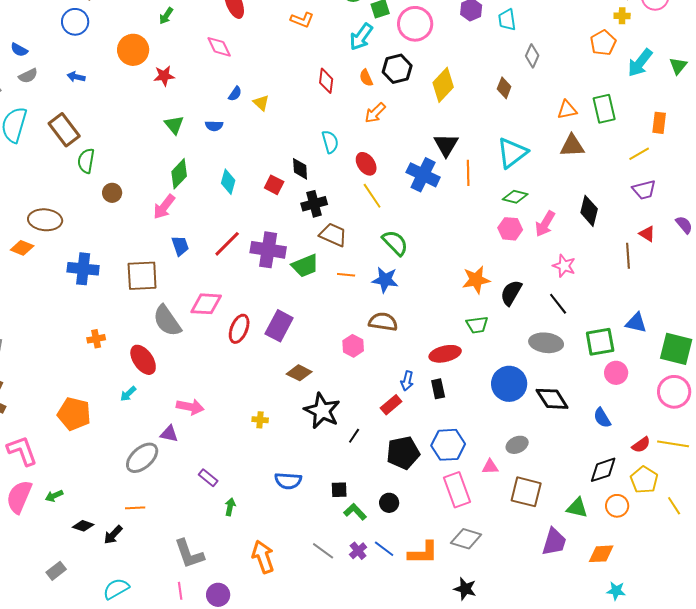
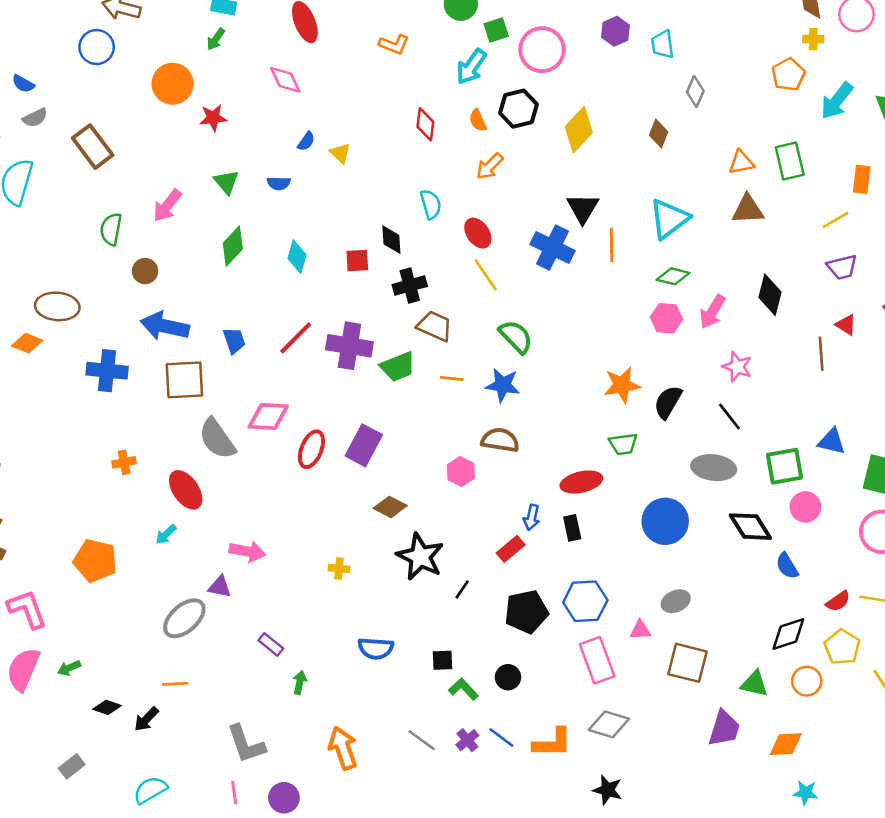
blue arrow: (76, 77) -> (165, 326), moved, size x2.0
brown rectangle: (64, 130) -> (93, 147), moved
red square: (274, 185) -> (357, 261), turned -30
pink arrow: (164, 207) -> (167, 206), moved
black diamond: (552, 399) -> (750, 527), moved

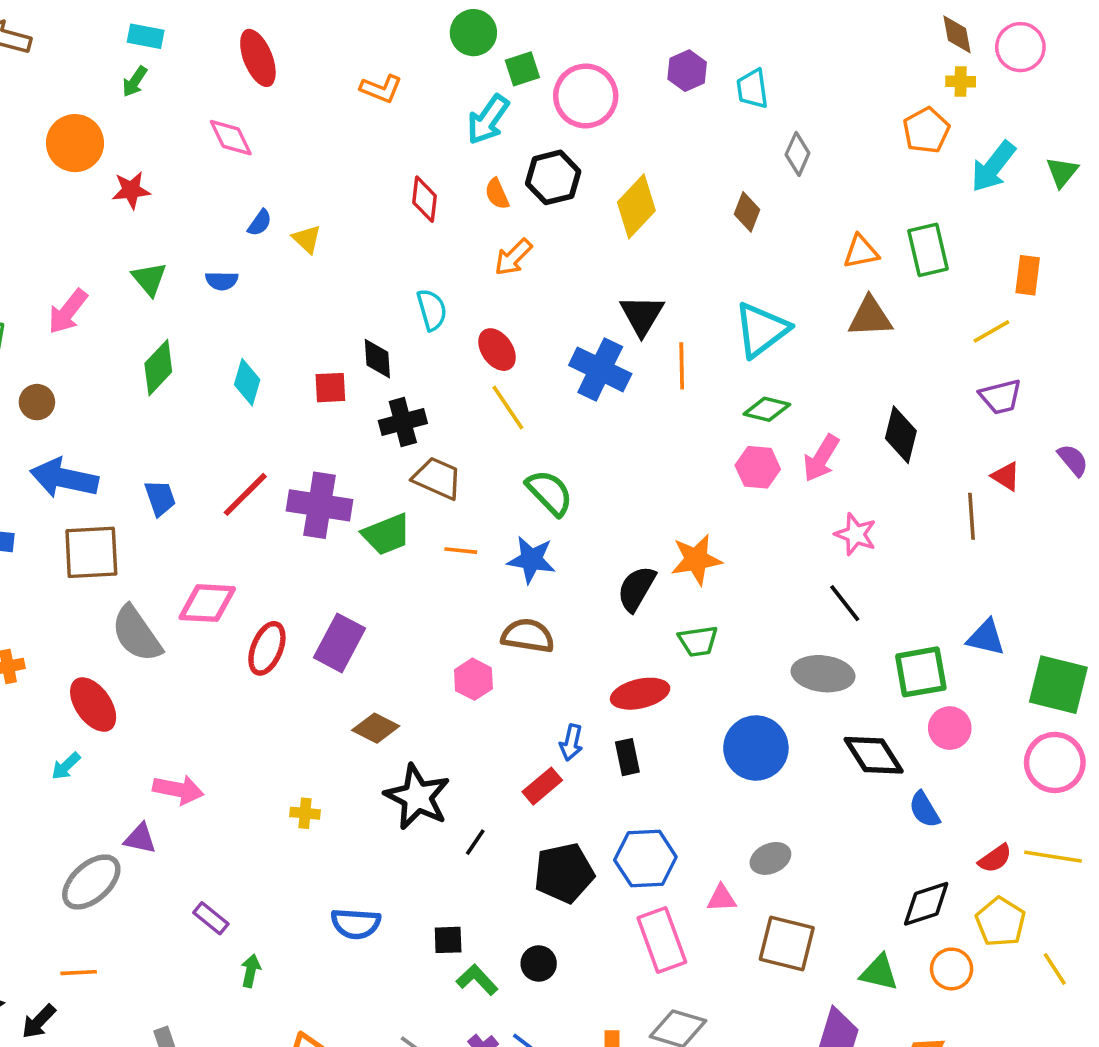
black semicircle: (668, 402) -> (636, 589), moved

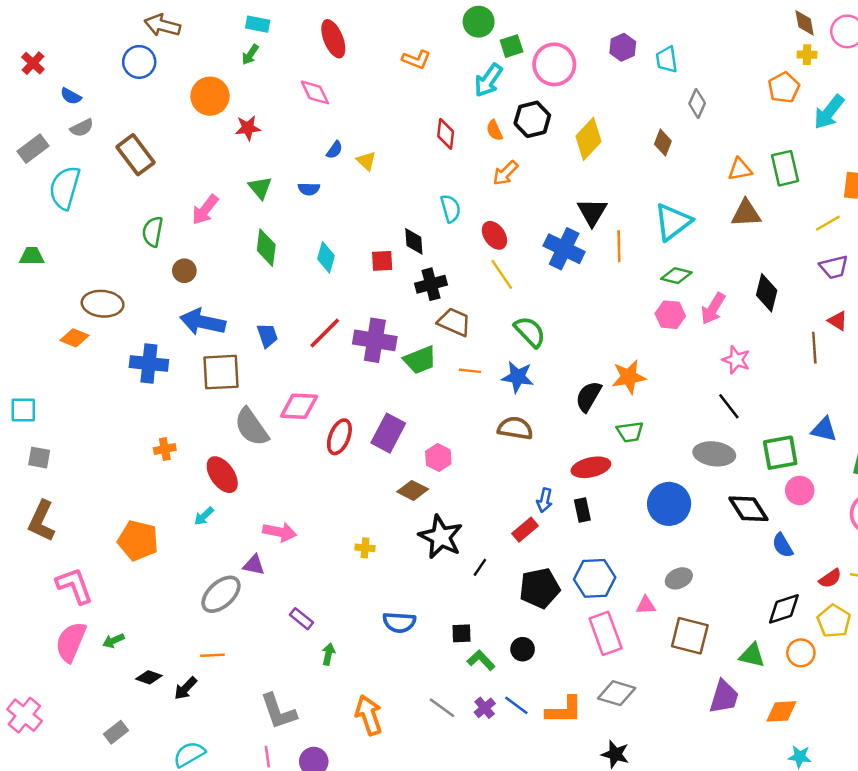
green diamond: (158, 368) -> (266, 248), turned -36
pink hexagon: (473, 679) -> (438, 458), moved

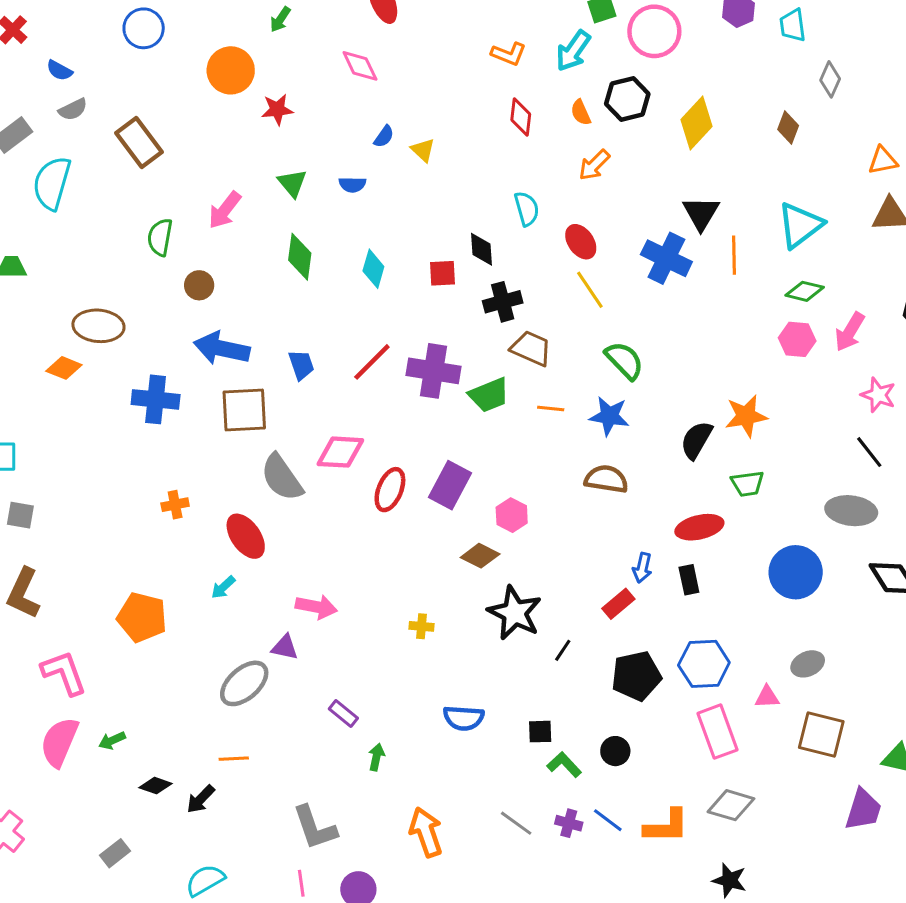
orange L-shape: (416, 60) -> (509, 54), moved
purple cross: (485, 708) -> (569, 823), turned -35

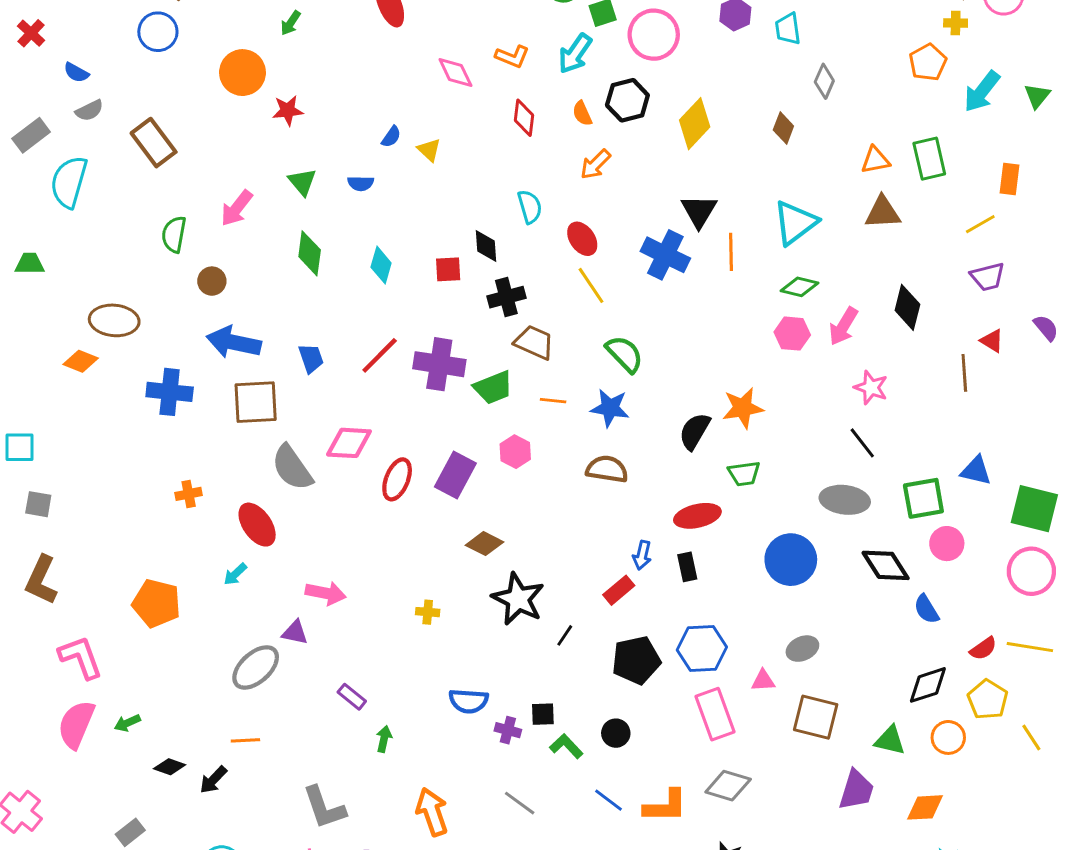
pink diamond: (360, 66) -> (455, 73), moved
pink hexagon: (512, 515) -> (515, 452), moved
purple cross: (569, 823) -> (508, 730), moved

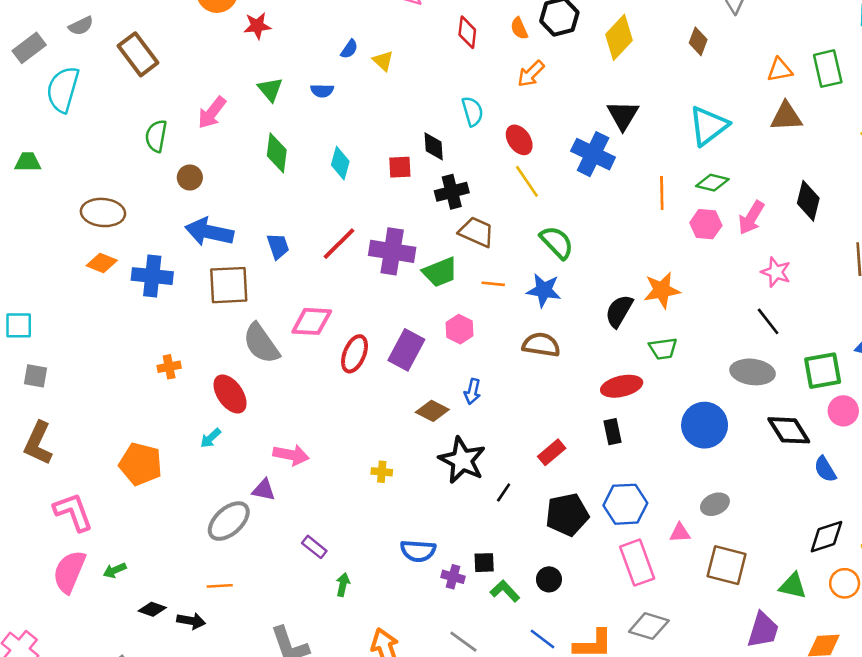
orange line: (731, 252) -> (662, 193), moved
orange diamond: (81, 361) -> (102, 263), moved
blue arrow: (642, 555) -> (472, 391), moved
black arrow: (213, 780) -> (191, 621), turned -124

